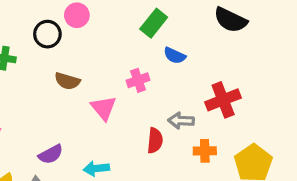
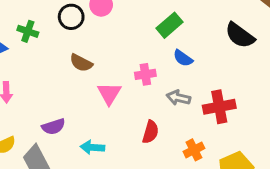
gray arrow: (181, 121) -> (178, 98), moved
orange cross: (205, 151) -> (194, 150), turned -36

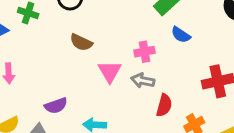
gray arrow: (178, 98) -> (143, 81), moved
red semicircle: (150, 132) -> (164, 105), moved

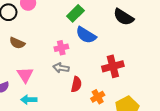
blue semicircle: (181, 35) -> (86, 35), size x1.5
pink triangle: (110, 72) -> (25, 75), moved

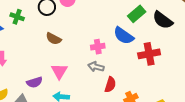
green rectangle: (75, 13) -> (137, 14), moved
red cross: (113, 66) -> (149, 54), moved

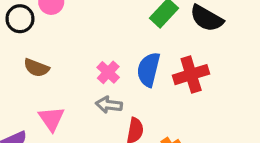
blue semicircle: (124, 36) -> (149, 70), moved, turned 75
pink cross: (98, 47) -> (108, 72), turned -32

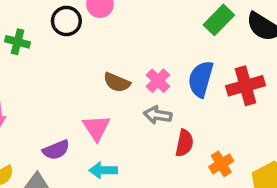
brown semicircle: (36, 68) -> (117, 82), moved

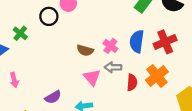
green cross: (18, 42) -> (20, 33), turned 32
pink triangle: (96, 128) -> (92, 77), moved
orange cross: (221, 164) -> (157, 76), moved, size x1.5

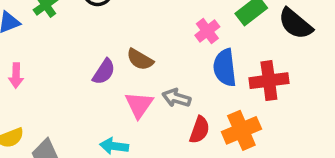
blue semicircle: (137, 41) -> (225, 68), turned -30
pink cross: (110, 46) -> (207, 31), moved
purple semicircle: (53, 97) -> (104, 72), moved, turned -42

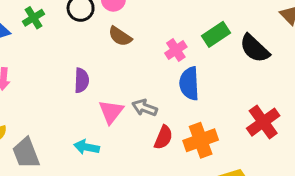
brown semicircle: (140, 59) -> (120, 36), moved
purple semicircle: (104, 72) -> (82, 80), turned -35
red cross: (269, 81) -> (263, 122), moved, turned -32

